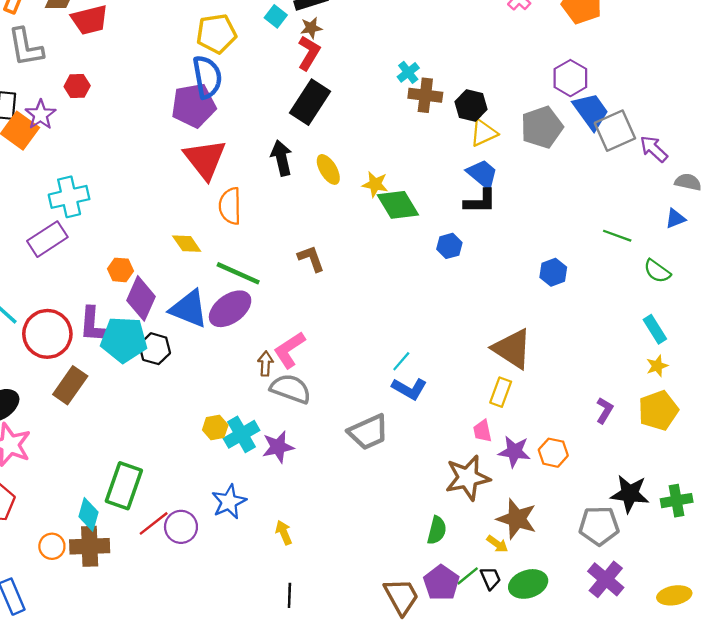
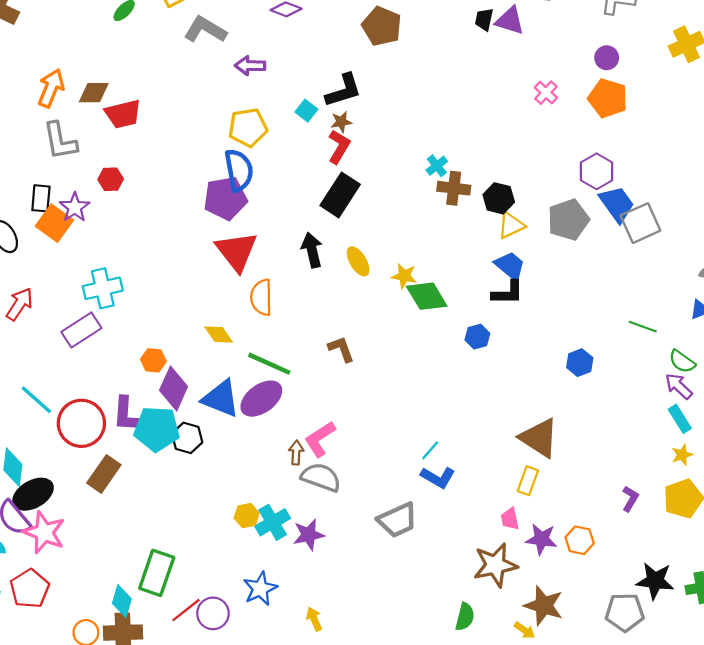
purple arrow: (654, 149) -> (679, 386), moved

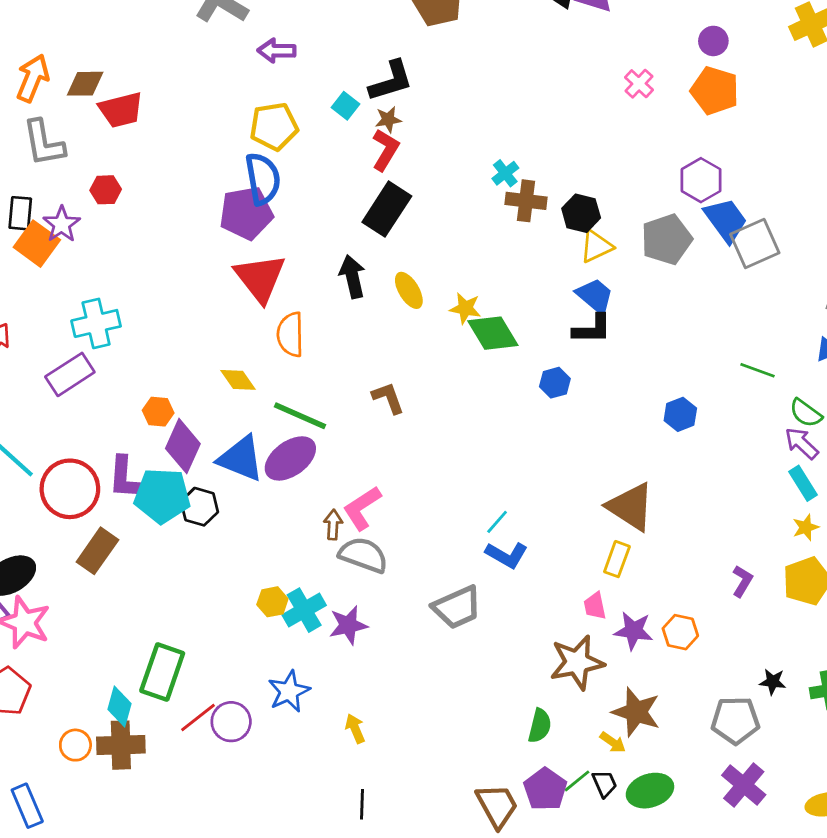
black star: (655, 581) -> (773, 682), size x0.6

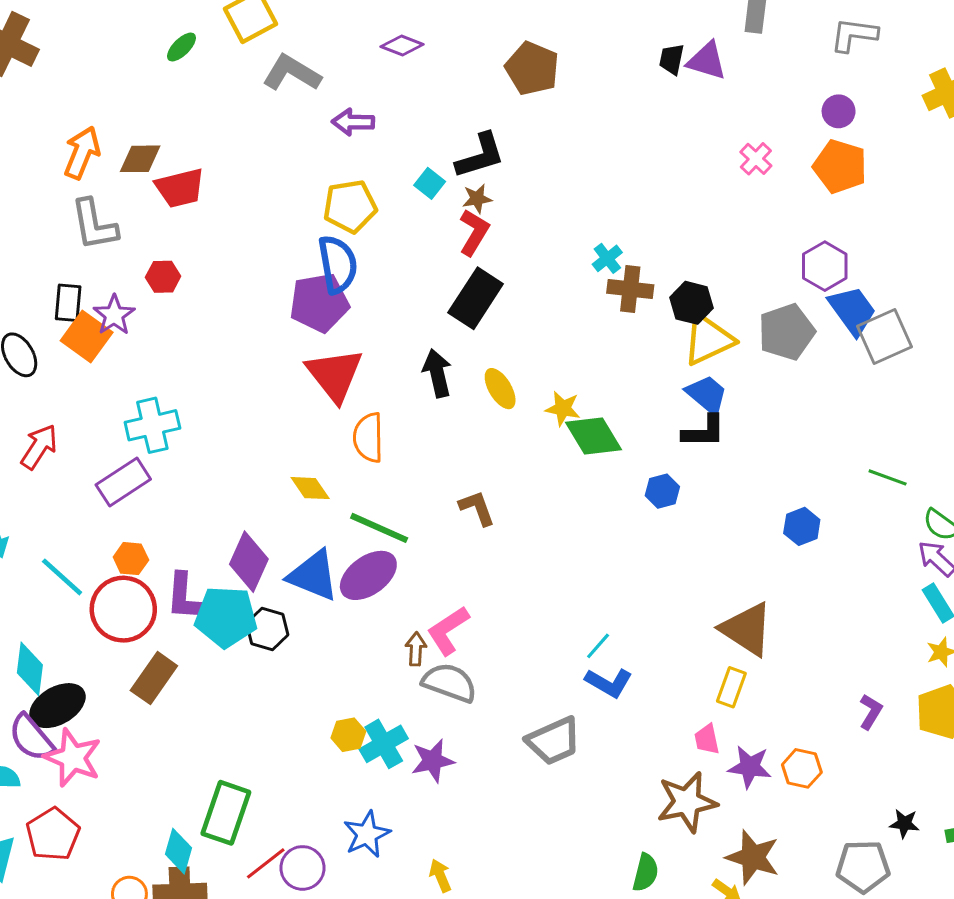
yellow triangle: (596, 246) -> (708, 340), size x1.4
orange hexagon: (158, 412) -> (131, 559), moved

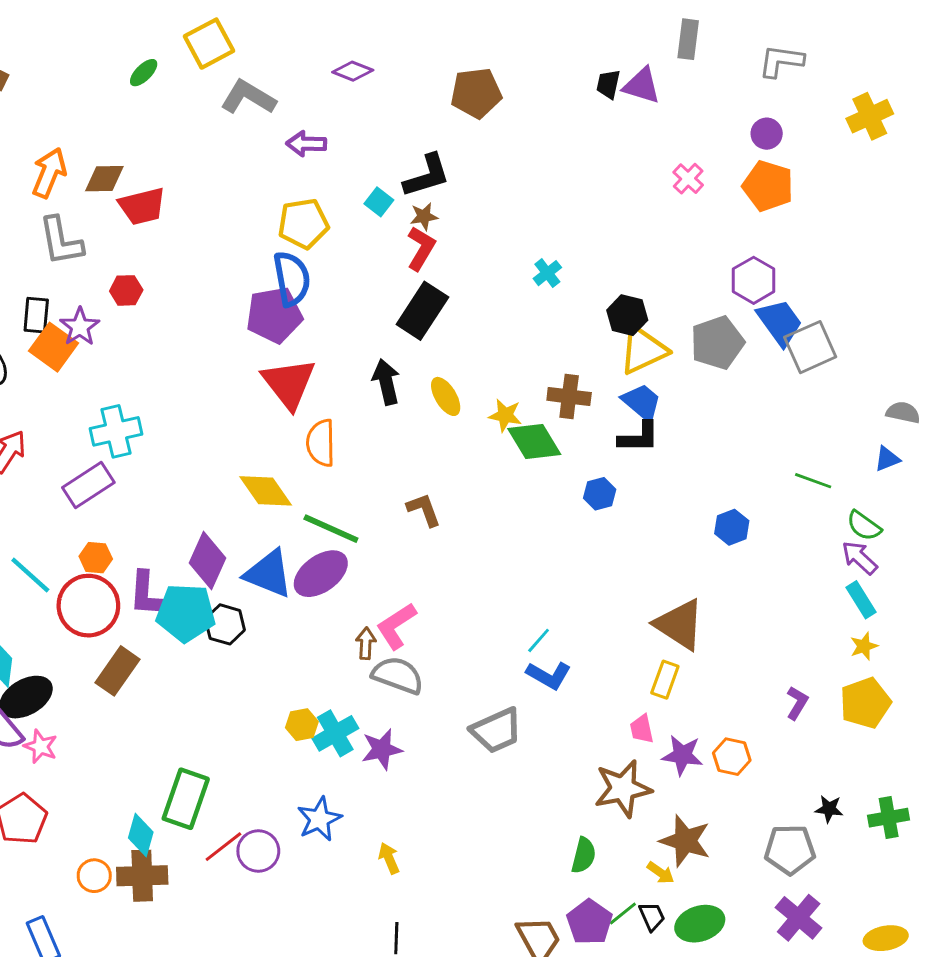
brown pentagon: (532, 68) -> (476, 93), turned -30
brown cross: (630, 289) -> (569, 396), moved
yellow diamond: (310, 488) -> (266, 491), size x1.4
pink star: (73, 758) -> (40, 746), size x0.6

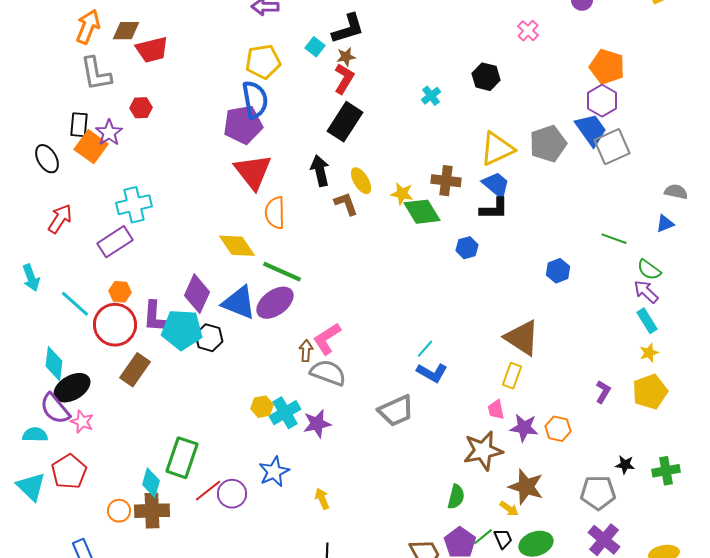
orange pentagon: (768, 186) -> (607, 67), moved
purple hexagon: (754, 280) -> (602, 101), moved
black hexagon: (627, 315) -> (486, 77), moved
brown L-shape: (424, 510) -> (346, 204), moved

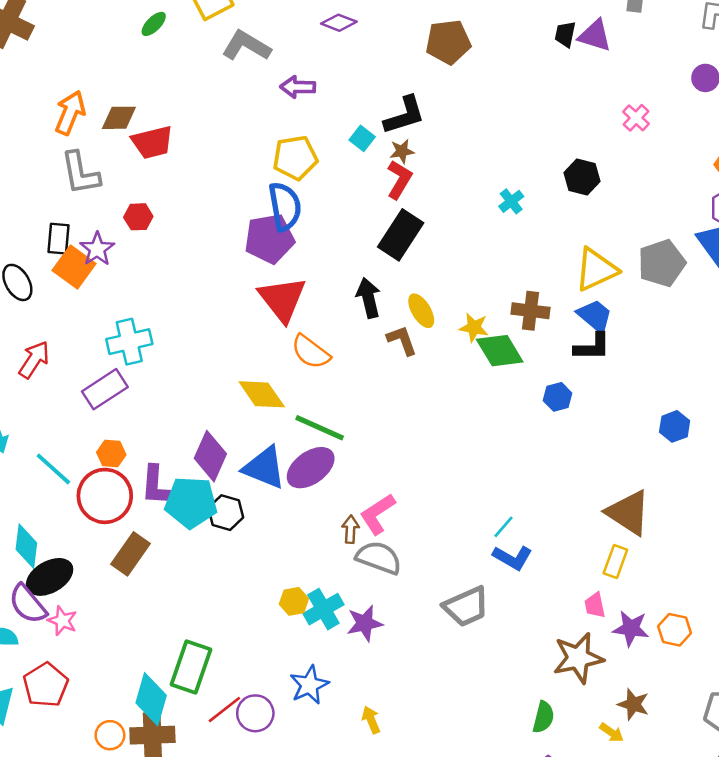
orange semicircle: (275, 213) -> (311, 352), turned -52
cyan diamond: (151, 483) -> (151, 699), size x1.4
brown star: (526, 487) -> (633, 704), size x0.7

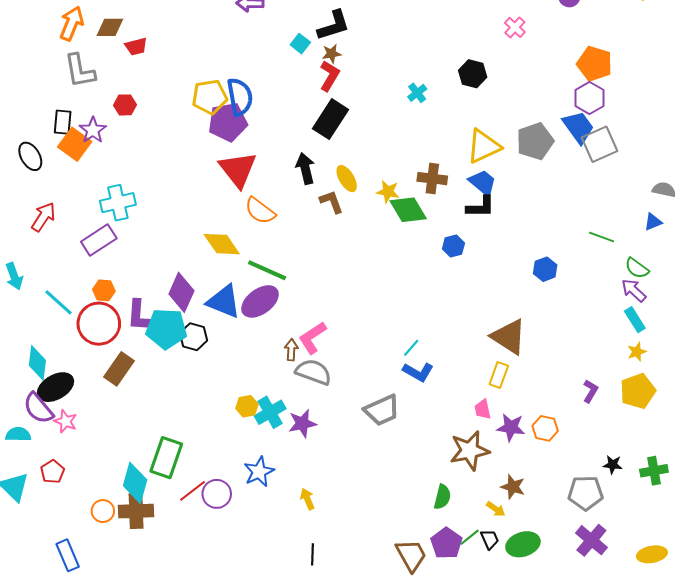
red trapezoid: (152, 142) -> (136, 47), size x0.7
yellow pentagon: (295, 158) -> (210, 97), moved
red pentagon: (46, 685) -> (52, 472), size x0.7

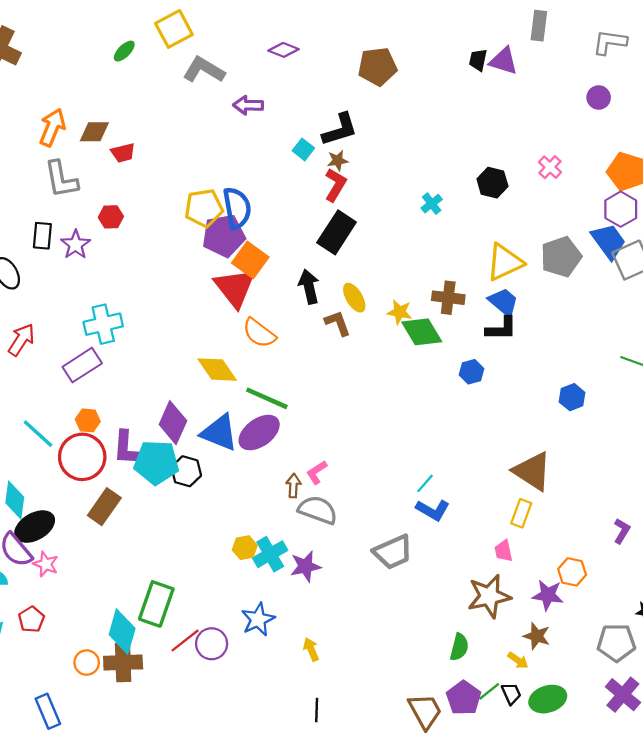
pink cross: (515, 27) -> (550, 167), moved
orange square: (75, 144) -> (250, 260), moved
pink L-shape: (312, 338) -> (317, 472), size x0.7
purple star: (511, 427) -> (548, 595), moved

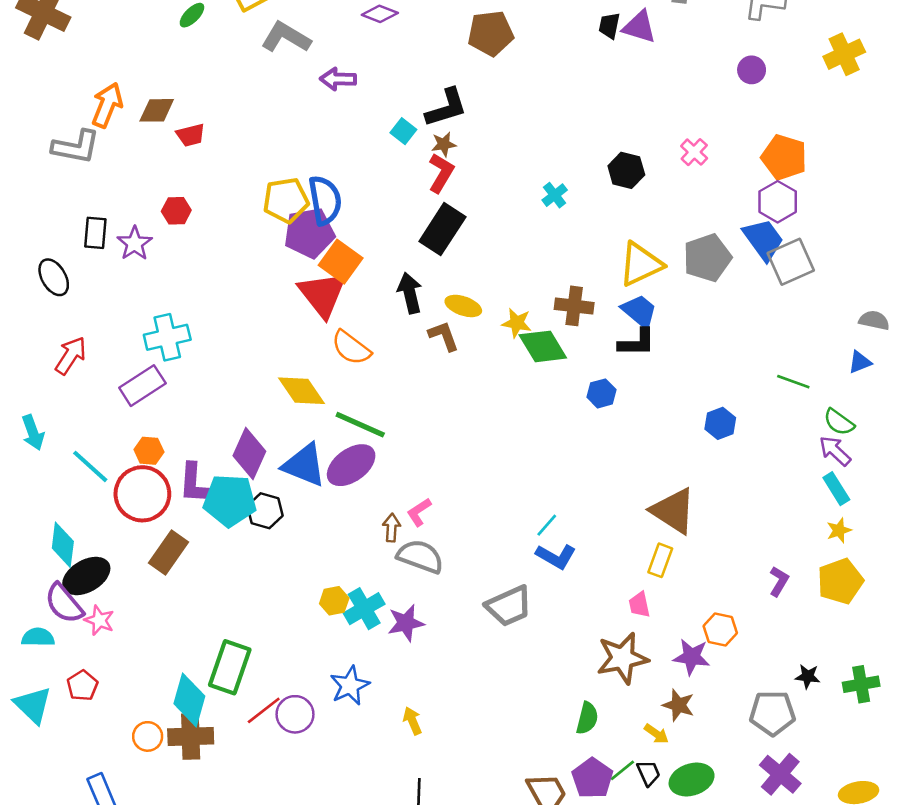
gray L-shape: (61, 179) -> (76, 147), moved, turned -69
yellow ellipse: (354, 298) -> (463, 306), turned -40

